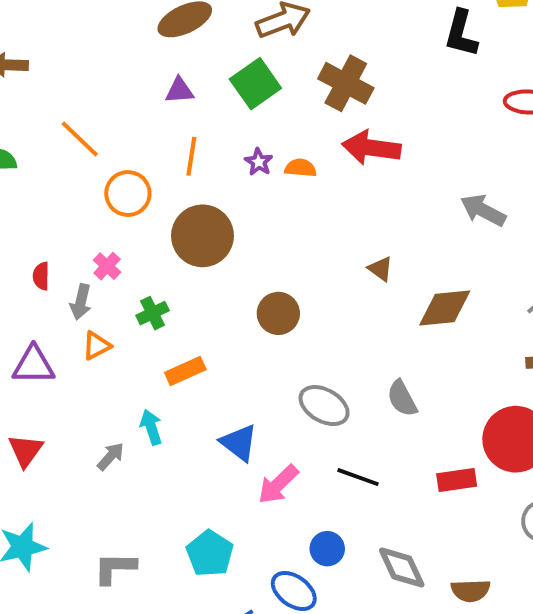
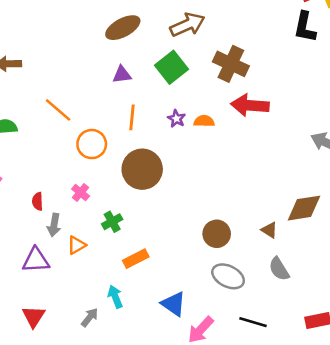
brown triangle: (380, 269) -> (269, 230), moved
gray arrow: (81, 302) -> (54, 225), moved
brown circle: (278, 313) -> (217, 234), moved

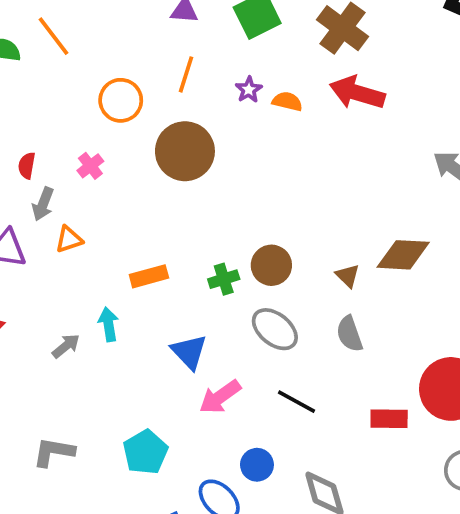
orange line: (58, 110) -> (54, 36), moved
green cross: (112, 222) -> (224, 279), moved

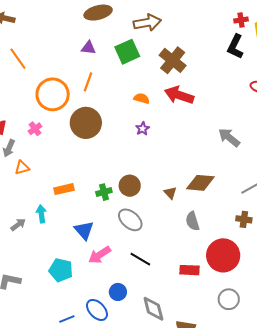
purple star: (249, 90) -> (143, 129), moved
orange circle: (121, 100) -> (53, 94), size x1.4
gray semicircle: (349, 334) -> (192, 221), moved
cyan pentagon: (145, 452) -> (61, 270), moved, turned -30

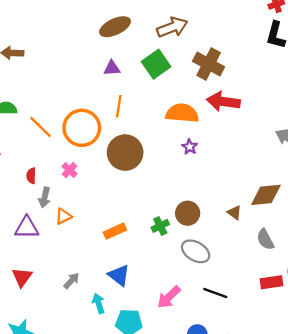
orange line: (18, 59) -> (41, 127), moved
orange semicircle: (142, 98) -> (182, 113), size x1.8
cyan arrow: (41, 214) -> (99, 303), moved
blue triangle: (84, 230) -> (119, 275), moved
red rectangle: (189, 270) -> (271, 282), moved

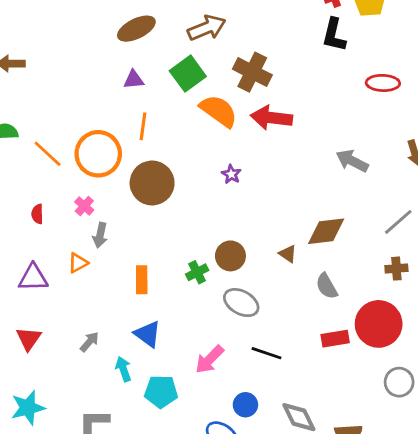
orange semicircle: (182, 113) -> (219, 111), moved, turned 32
gray arrow: (45, 197) -> (100, 235), moved
orange rectangle: (115, 231) -> (142, 280), turned -65

